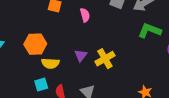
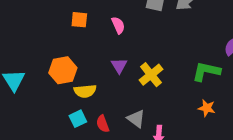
green L-shape: (150, 31) -> (206, 71), moved
purple triangle: (81, 55) -> (119, 66), moved

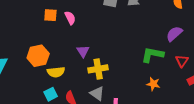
pink semicircle: (118, 25) -> (70, 18), moved
yellow cross: (151, 75) -> (98, 69), moved, turned 30

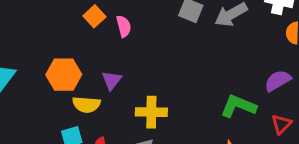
orange square: (50, 15) -> (94, 16), turned 32
purple triangle: (83, 51) -> (112, 80), moved

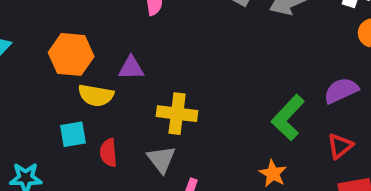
purple triangle: (112, 80) -> (131, 68), turned 45
green L-shape: (238, 106) -> (288, 118), turned -75

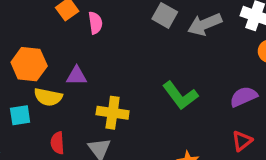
green L-shape: (288, 118) -> (180, 95), moved, turned -81
cyan square: (73, 134) -> (20, 115), moved

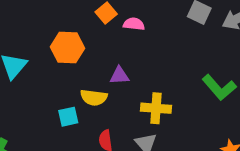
pink semicircle: (95, 23) -> (134, 24), turned -72
orange hexagon: (29, 64) -> (68, 48), moved

